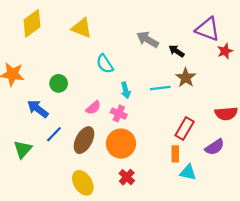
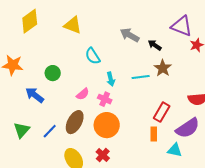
blue line: (54, 134) -> (50, 131), moved
purple semicircle: (215, 147) -> (188, 128), size x1.4
cyan triangle: (188, 172) -> (175, 150), moved
red cross: (127, 177) -> (103, 155), moved

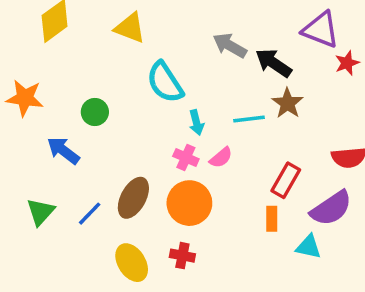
black arrow: (155, 45) -> (273, 63), size x1.5
cyan semicircle: (93, 56) -> (165, 82), size x1.4
pink semicircle: (83, 94) -> (221, 158), moved
red cross: (103, 155) -> (182, 256), turned -32

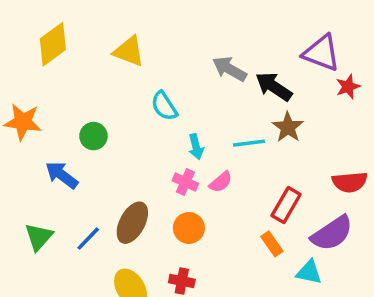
cyan semicircle: (165, 82) -> (164, 106), size x0.7
orange circle: (189, 203) -> (189, 228), size x0.7
orange rectangle: (272, 219) -> (272, 244), turned -35

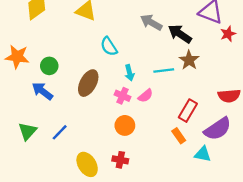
green circle: (93, 136) -> (49, 66), moved
brown ellipse: (132, 223) -> (88, 83), moved

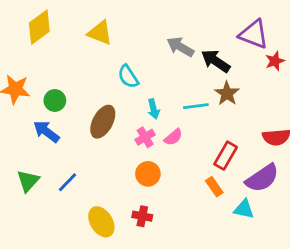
pink cross: (123, 96) -> (145, 137), turned 35

